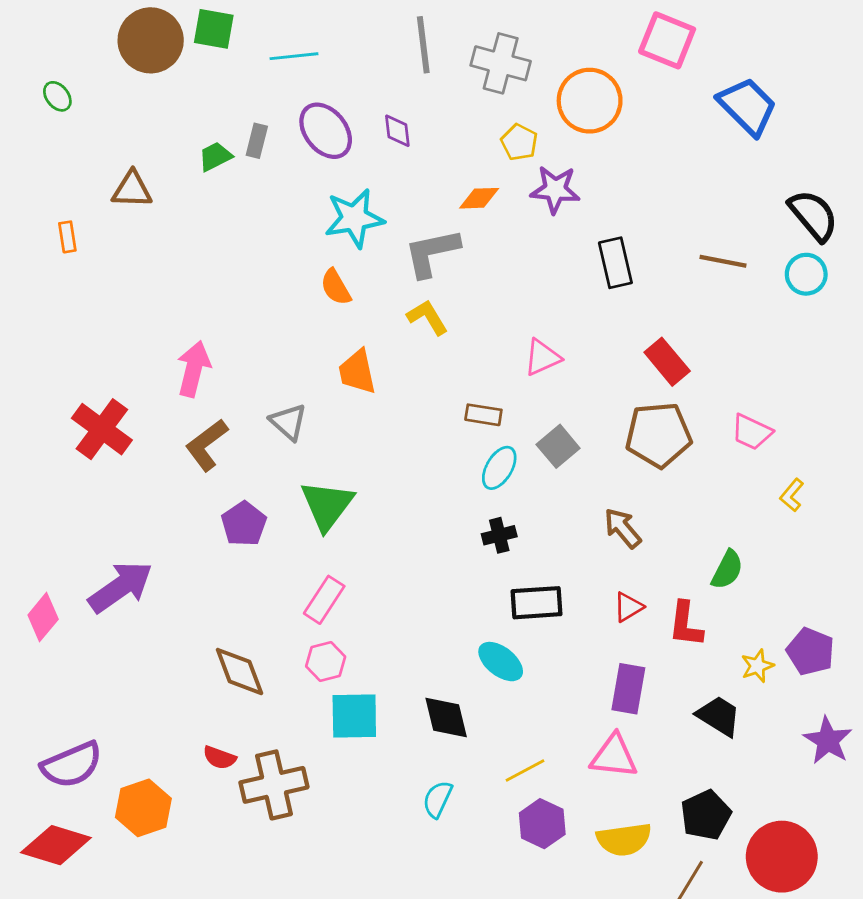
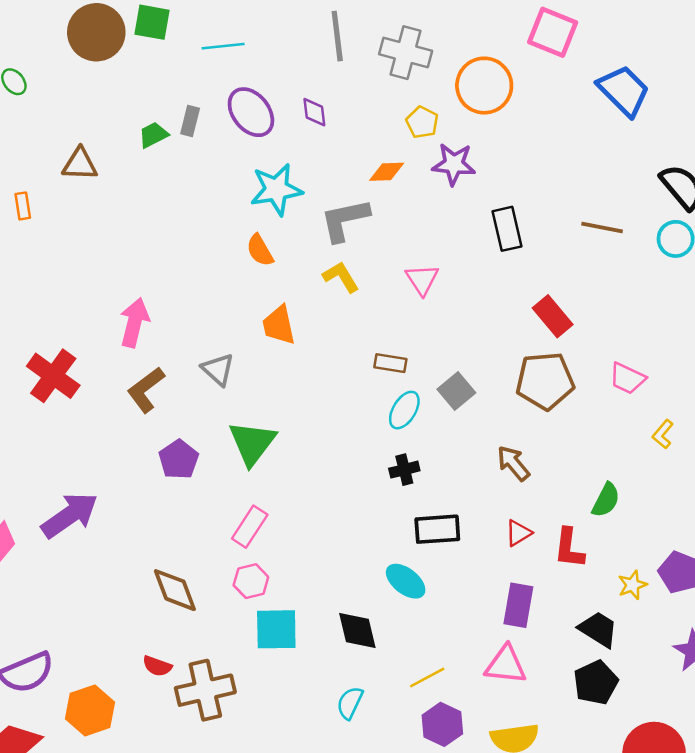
pink triangle: (542, 357) -> (422, 279), moved, turned -39
black pentagon: (706, 815) -> (596, 683), moved

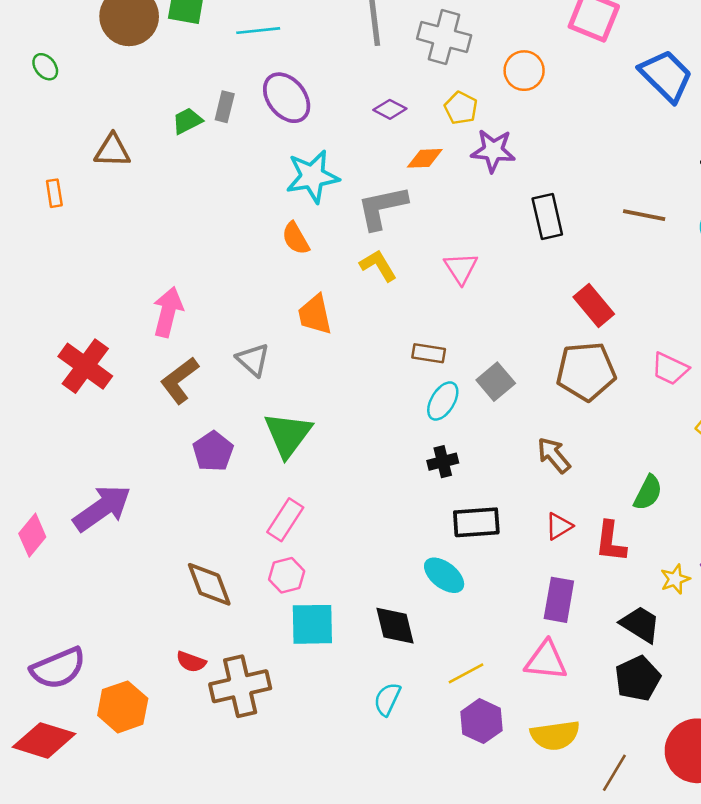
orange circle: (484, 86) -> (524, 71), size x0.7
purple diamond: (314, 112) -> (390, 109), moved, turned -56

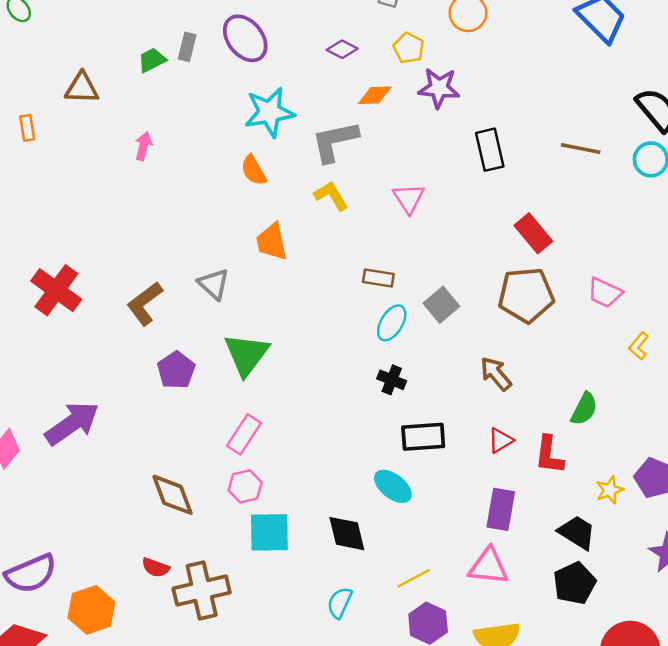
pink arrow: (168, 312) -> (143, 146), moved, size x0.6
black cross: (443, 462) -> (392, 380), turned 36

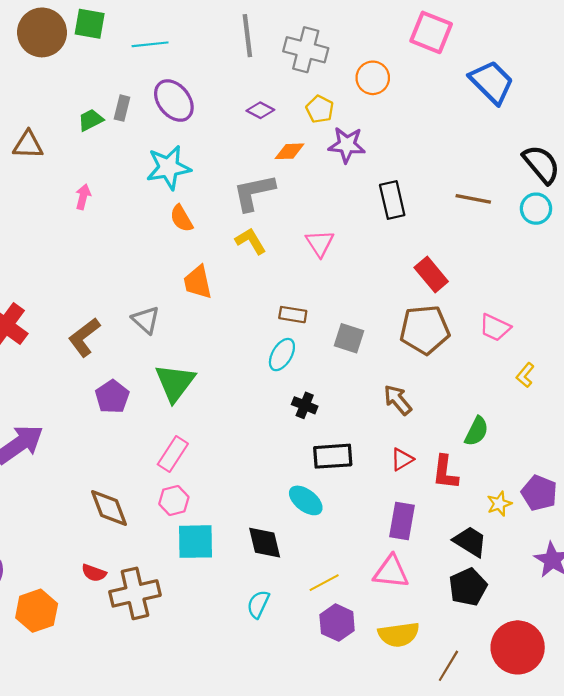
cyan star: (269, 112) -> (168, 168), moved
gray square: (441, 305) -> (349, 338), turned -32
cyan ellipse: (392, 323) -> (282, 355), moved

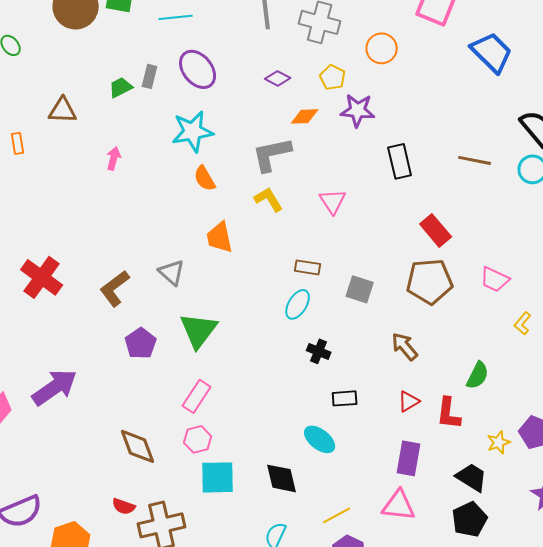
black rectangle: (333, 456) -> (345, 398), size x0.7

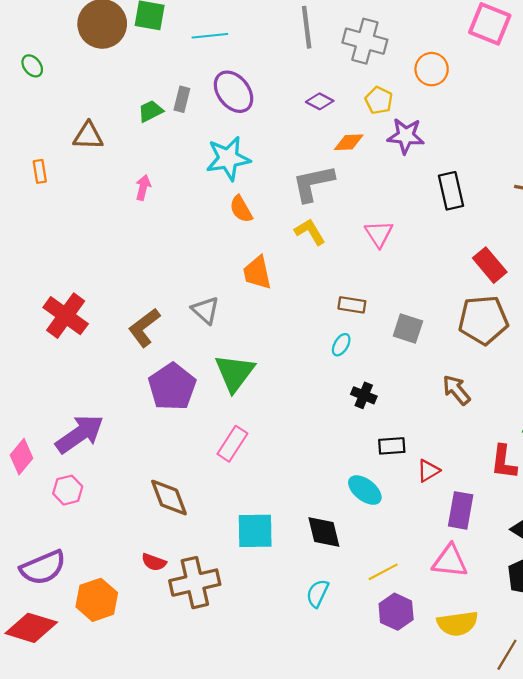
cyan ellipse: (298, 304) -> (341, 345), size x0.7
purple pentagon: (141, 343) -> (172, 387), size x1.4
red triangle: (409, 401) -> (428, 471), moved
pink hexagon: (198, 439) -> (68, 490), moved

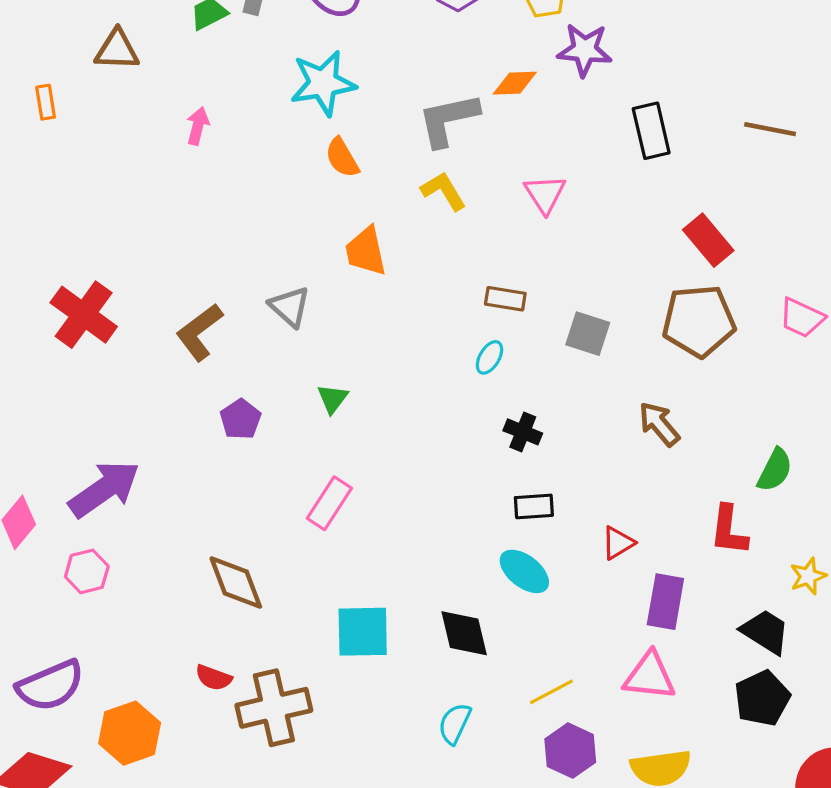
orange diamond: (349, 142) -> (515, 83), moved
green triangle: (235, 373) -> (333, 399), size x0.5
purple pentagon: (172, 387) -> (241, 419), size x0.6
black rectangle: (392, 446) -> (534, 506), moved

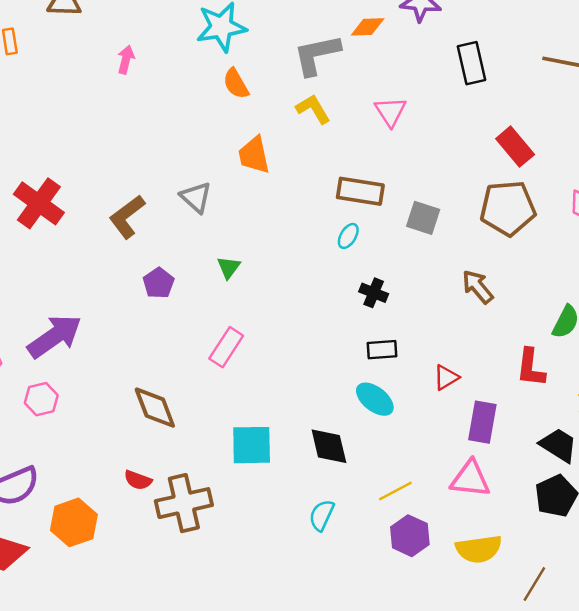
brown rectangle: (505, 299) -> (360, 191), size x1.5

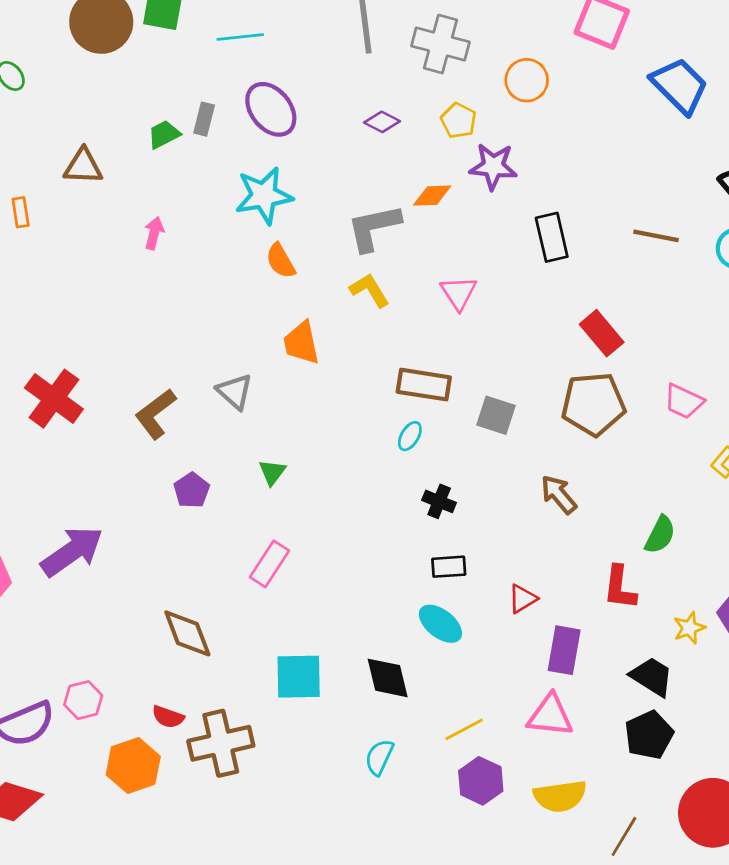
pink hexagon: (41, 399) -> (83, 700), moved
orange hexagon: (74, 522) -> (133, 766), moved

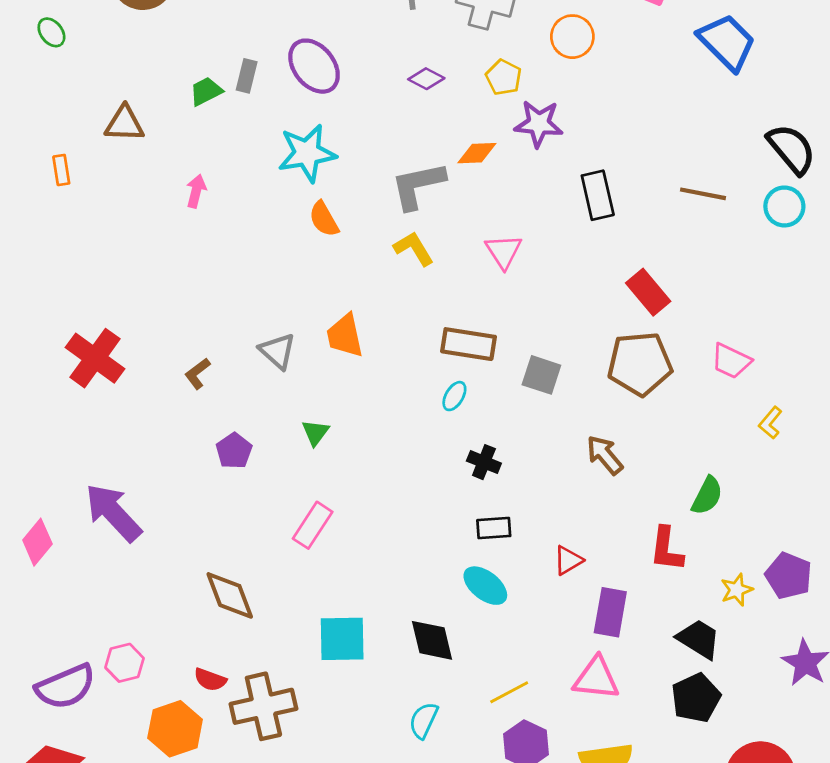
orange trapezoid: (301, 343) -> (345, 336), moved
brown L-shape: (155, 414) -> (197, 374), size x0.6
purple arrow: (72, 551) -> (113, 513), turned -98

